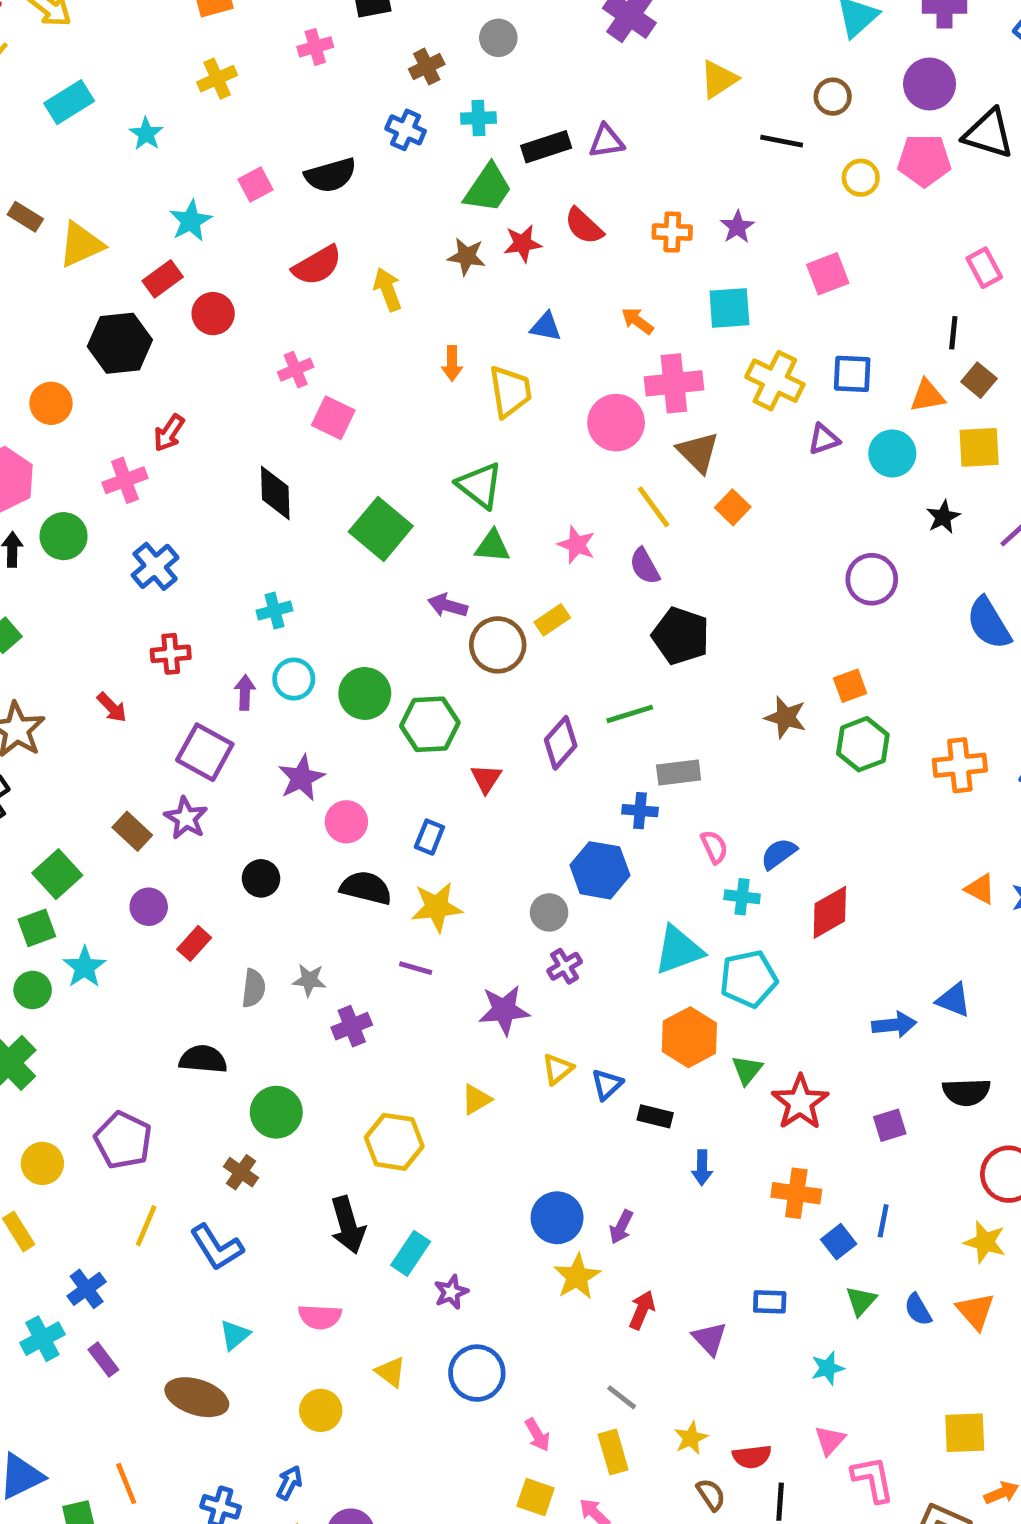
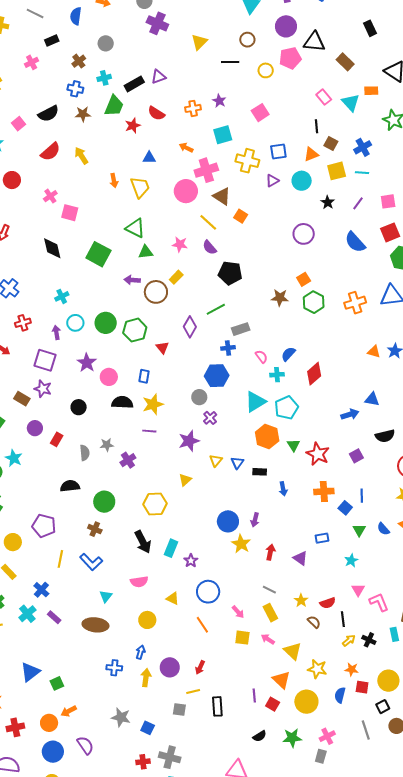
brown star: (467, 256) -> (83, 114), moved
orange line: (126, 1484) -> (202, 625), moved

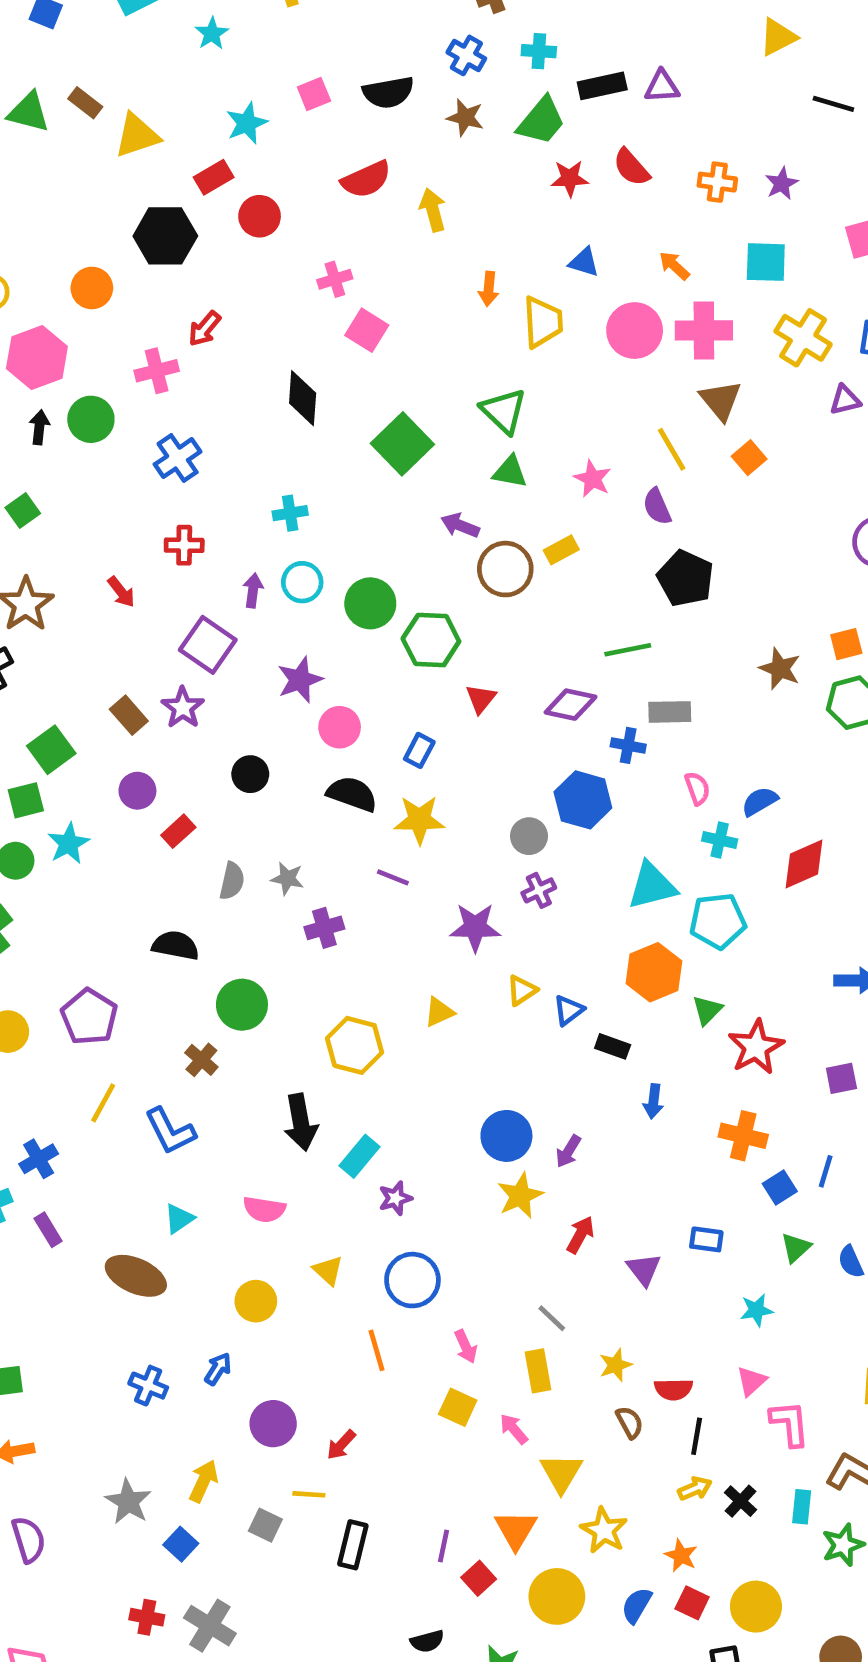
pink circle: (186, 191) -> (635, 331), moved
purple diamond: (190, 327) -> (571, 705), moved, turned 55
yellow arrow: (146, 678) -> (204, 1481), moved

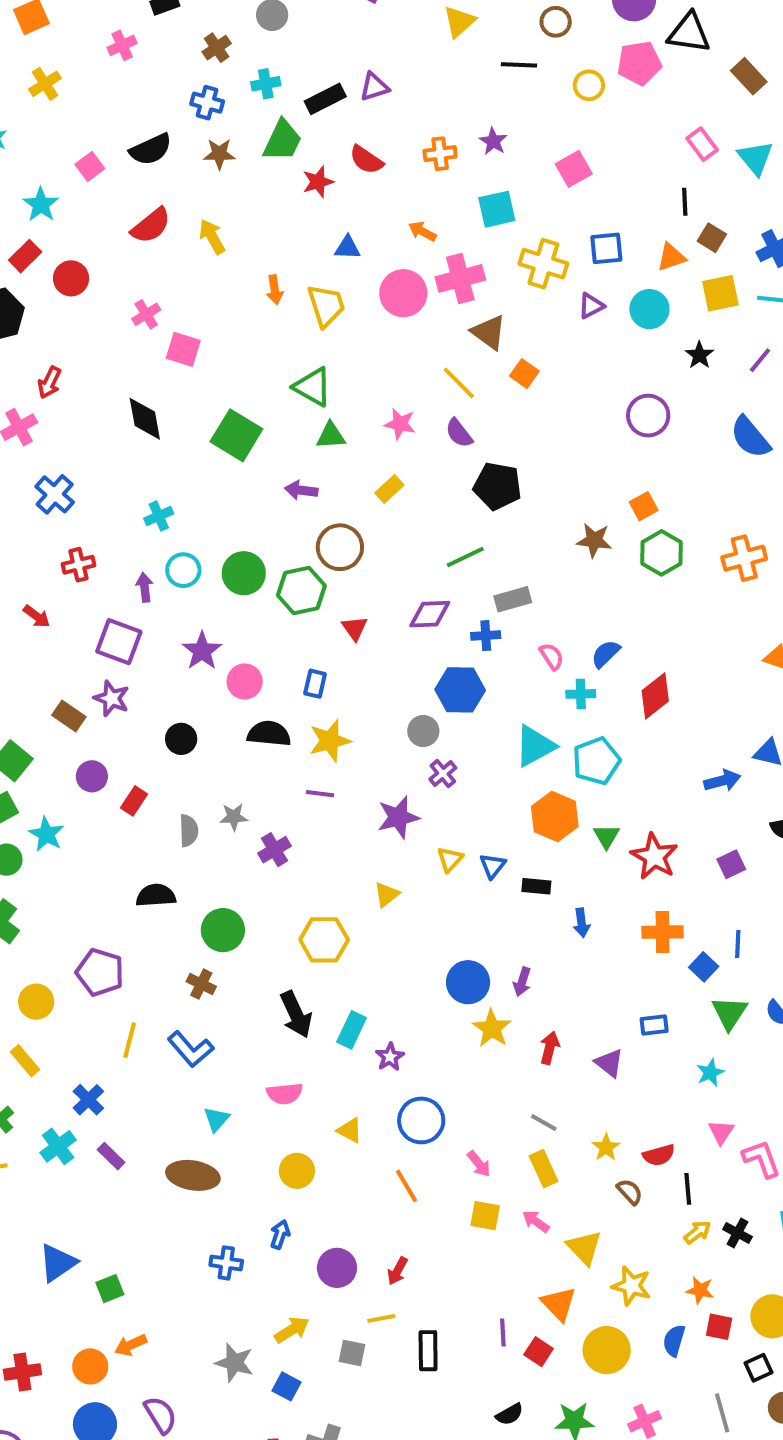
brown circle: (505, 569) -> (340, 547), moved
green triangle: (796, 1248) -> (729, 1013), size x1.4
yellow arrow: (204, 1481) -> (292, 1330), turned 48

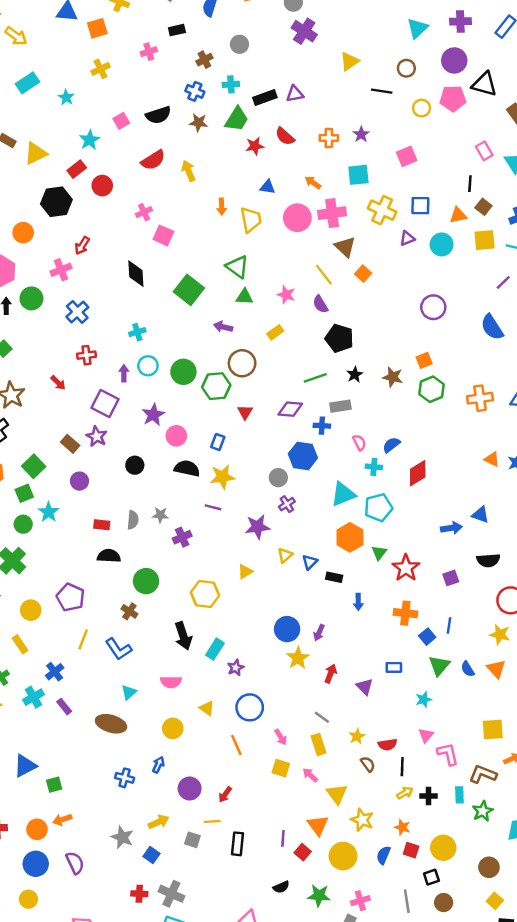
black star: (699, 355) -> (355, 375), moved
red rectangle: (134, 801) -> (102, 525), moved, turned 56
black cross: (737, 1233) -> (428, 796), turned -35

